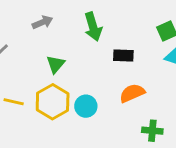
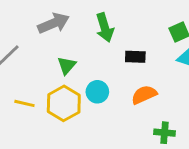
gray arrow: (42, 22) -> (54, 23), size x1.5
cyan circle: (86, 106) -> (97, 92), moved

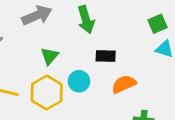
black rectangle: (135, 57) -> (106, 56), moved

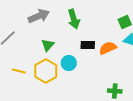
orange semicircle: (124, 84) -> (108, 48), moved

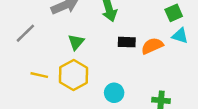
cyan circle: (69, 63) -> (114, 93), moved

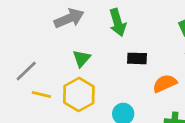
gray line: (25, 33) -> (26, 71), moved
orange semicircle: (152, 46) -> (165, 83), moved

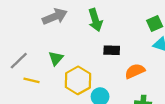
green triangle: (82, 58) -> (56, 58), moved
yellow hexagon: (79, 94) -> (78, 80), moved

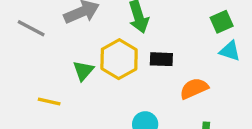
gray line: (19, 61) -> (31, 28), moved, turned 72
yellow hexagon: (78, 80) -> (119, 59), moved

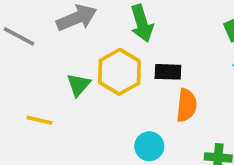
orange semicircle: (194, 88) -> (187, 105), moved, turned 120

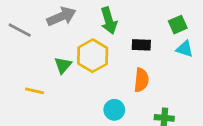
black rectangle: (168, 72) -> (141, 45), moved

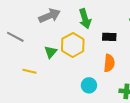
gray line: (20, 30) -> (15, 37), moved

